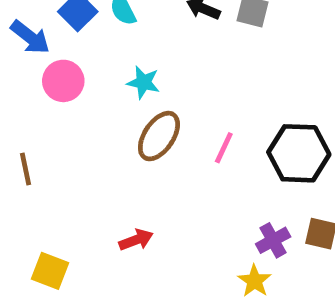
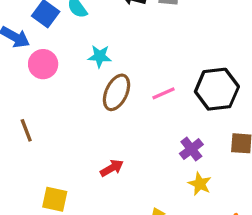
pink line: (224, 148) -> (163, 93), turned 50
purple cross: (273, 240) -> (191, 149), moved

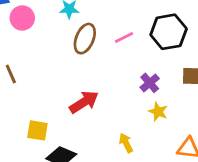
red arrow: (112, 168) -> (84, 102), size x1.5

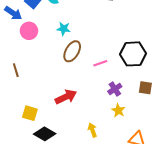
pink line: (124, 38) -> (100, 63), moved

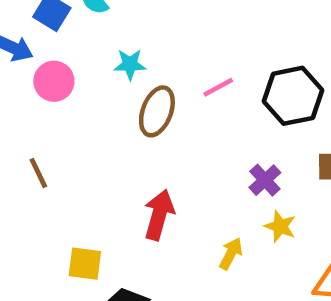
pink line: (100, 63) -> (218, 87), moved
red arrow: (66, 97) -> (159, 215), turned -40
yellow arrow: (92, 130) -> (231, 254), moved, turned 56

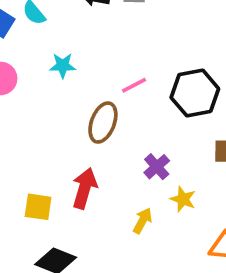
brown ellipse: (157, 111) -> (103, 123), moved
purple cross: (265, 180) -> (157, 167), moved
yellow square: (85, 264) -> (38, 207), moved

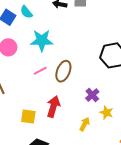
cyan star: (63, 66) -> (42, 40), size x1.6
pink line: (134, 85) -> (40, 71), moved

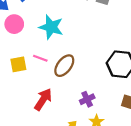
pink line: (40, 71) -> (40, 58), turned 32
yellow square: (28, 117) -> (18, 64), moved, turned -35

